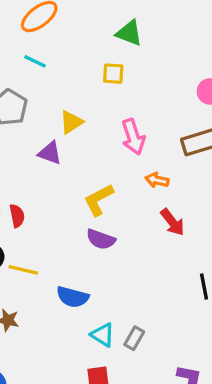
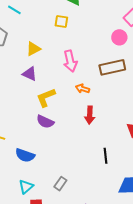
purple triangle: (50, 153) -> (30, 74), moved
red arrow: (172, 222) -> (90, 115), turned 36
cyan triangle: (103, 335) -> (26, 187), moved, turned 42

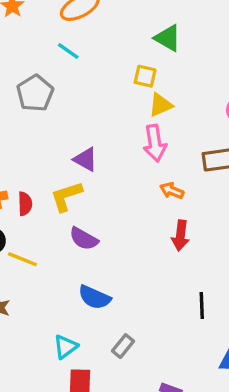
yellow triangle: (33, 49) -> (161, 105), moved
yellow L-shape: (46, 98) -> (66, 196), moved
purple semicircle: (45, 122) -> (84, 239), moved
blue semicircle: (25, 155) -> (94, 297), moved

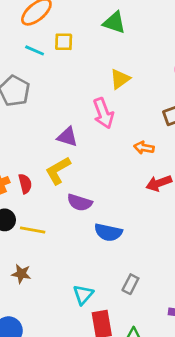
yellow square: (145, 76) -> (64, 42), moved
pink arrow: (155, 143) -> (103, 113), moved
red arrow: (180, 236) -> (159, 183), turned 75
blue semicircle: (94, 297) -> (108, 232), moved

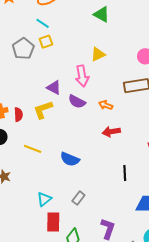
yellow square: (64, 42) -> (46, 42), moved, turned -32
purple semicircle: (80, 202) -> (77, 102), moved
yellow line: (33, 230) -> (33, 149), moved

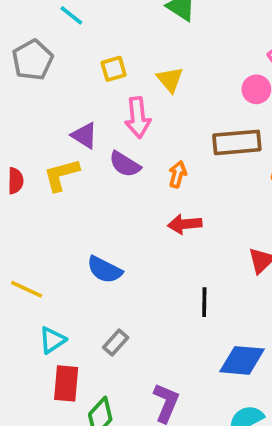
yellow square: (46, 42) -> (114, 69), moved
yellow triangle: (98, 54) -> (170, 80), turned -49
orange arrow: (106, 105) -> (178, 174), turned 80
yellow line: (33, 149) -> (27, 289), moved

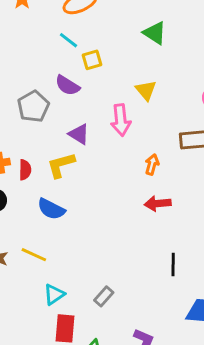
gray pentagon: (33, 60) -> (33, 107), moved
yellow square: (114, 69) -> (92, 60), moved
purple semicircle: (125, 164) -> (67, 85), moved
blue semicircle: (105, 270) -> (51, 209), moved

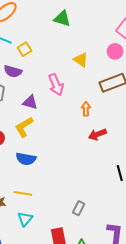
yellow triangle: (146, 90) -> (81, 60), moved
cyan triangle: (54, 294) -> (25, 219), moved

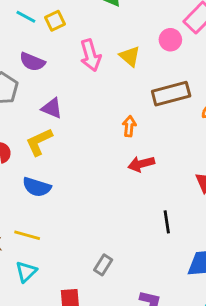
yellow square: (25, 49) -> (55, 21), moved
pink circle: (115, 51) -> (170, 40), moved
pink arrow: (56, 85) -> (90, 55), moved

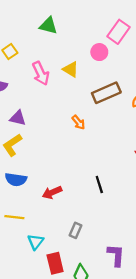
orange arrow: (129, 126) -> (79, 122), turned 144
red arrow: (141, 164) -> (52, 193), moved
black line: (167, 222) -> (99, 184), moved
cyan triangle: (26, 272) -> (36, 242), moved

